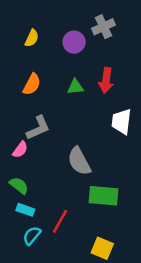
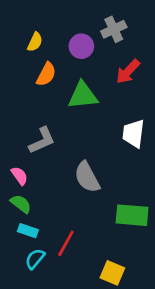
red arrow: (106, 80) -> (128, 72), moved, turned 35
orange semicircle: (32, 84) -> (46, 74), moved
green triangle: (75, 87) -> (83, 95), size x1.6
pink semicircle: (20, 150) -> (19, 176), moved, turned -72
green rectangle: (104, 196) -> (132, 215), moved

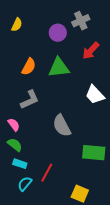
yellow semicircle: (35, 42) -> (17, 25), moved
orange semicircle: (46, 74) -> (29, 67), moved
white trapezoid: (133, 133) -> (95, 95), turned -50

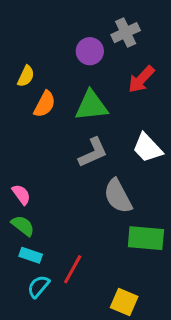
yellow semicircle: (17, 25) -> (26, 76), moved
gray L-shape: (30, 100) -> (93, 152), moved
gray semicircle: (62, 126) -> (118, 196), moved

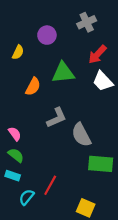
purple circle: (90, 51) -> (47, 35), moved
orange semicircle: (45, 104) -> (33, 87), moved
white trapezoid: (147, 148) -> (103, 81), moved
gray L-shape: (93, 152) -> (57, 118), moved
cyan rectangle: (31, 255) -> (13, 176), moved

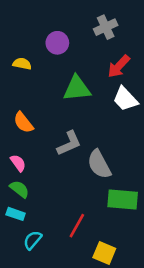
yellow semicircle: (18, 52) -> (22, 64), turned -104
orange semicircle: (33, 87) -> (23, 122), moved, turned 114
red line: (50, 185) -> (77, 226), moved

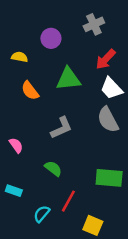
orange semicircle: (23, 122) -> (30, 91), moved
gray semicircle: (99, 164) -> (108, 120), moved
green semicircle: (19, 189) -> (53, 169), moved
cyan semicircle: (33, 240) -> (42, 214), moved

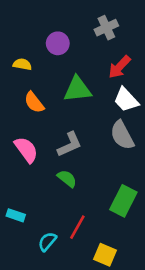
pink semicircle: (16, 145) -> (26, 150), moved, size x1.5
green semicircle: (53, 169) -> (67, 179), moved
green rectangle: (109, 178) -> (123, 201), turned -68

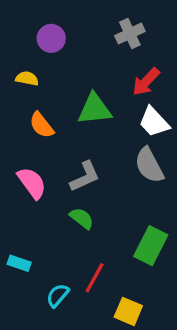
purple circle: (58, 43) -> (51, 38), moved

